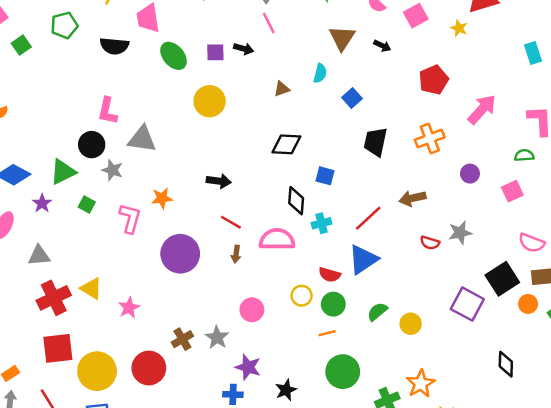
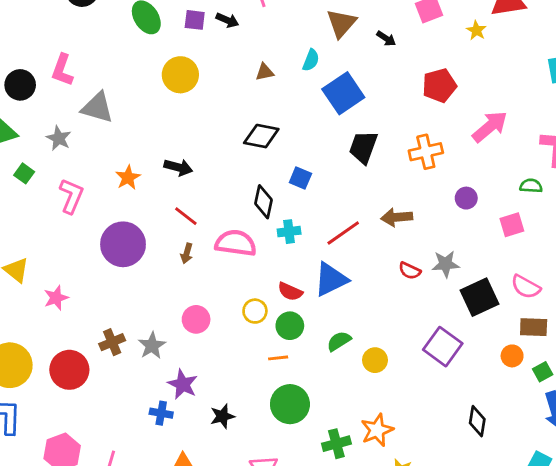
blue square: (352, 98) -> (343, 93), size x1.8
black circle: (92, 145) -> (20, 85), moved
orange star: (162, 198) -> (128, 178), moved, turned -30
black square: (502, 279) -> (480, 297), moved

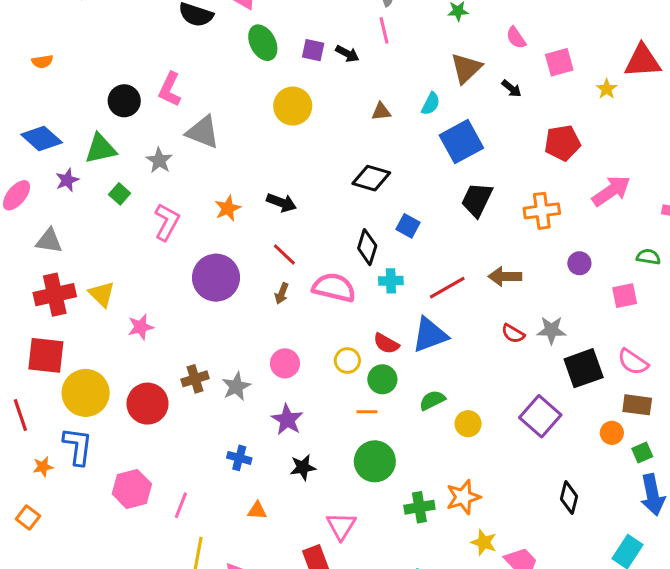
purple star: (183, 384) -> (287, 420), moved

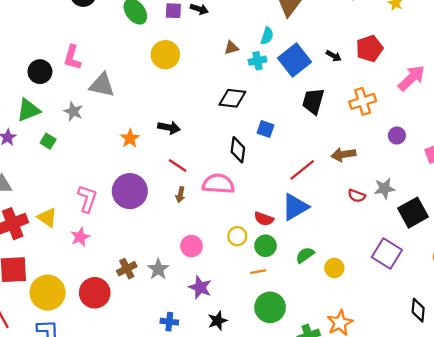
black arrow: (512, 88) -> (334, 56), moved
pink L-shape: (167, 222) -> (87, 199), moved
cyan cross: (391, 281) -> (257, 61), moved

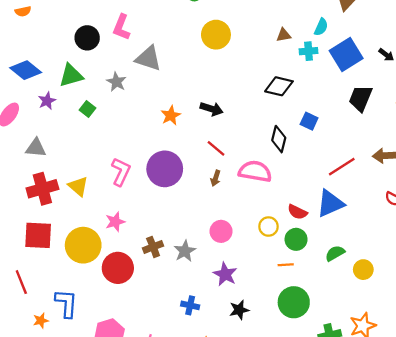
pink star: (80, 237) -> (115, 222), moved
yellow circle: (48, 293) -> (83, 245), moved

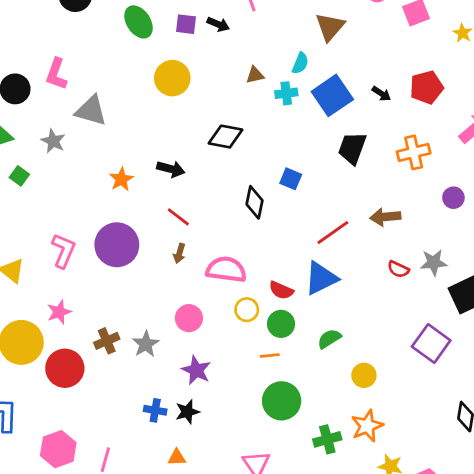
black diamond: (279, 86) -> (225, 137), moved
pink semicircle: (255, 171) -> (226, 270), moved
yellow circle: (363, 270) -> (364, 375), moved
black star: (239, 310) -> (187, 412), moved

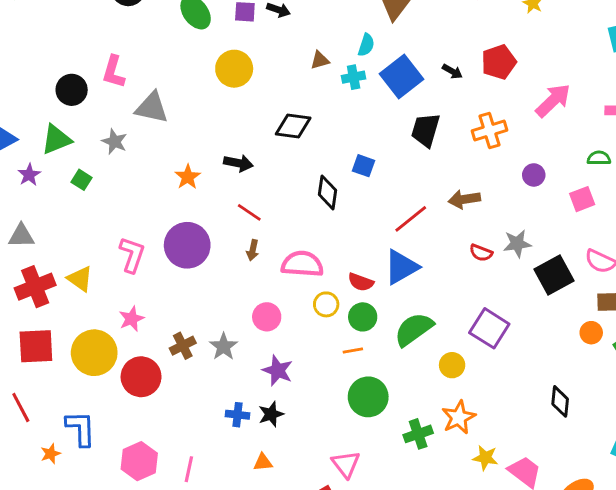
green semicircle: (329, 339) -> (414, 329), size x1.6
purple square: (431, 344) -> (489, 328), moved

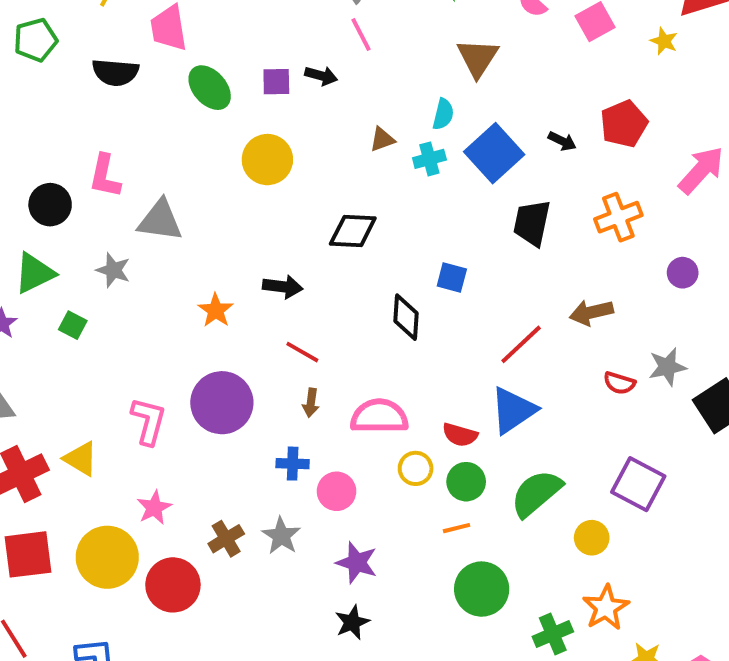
blue cross: (238, 415) -> (293, 464), moved

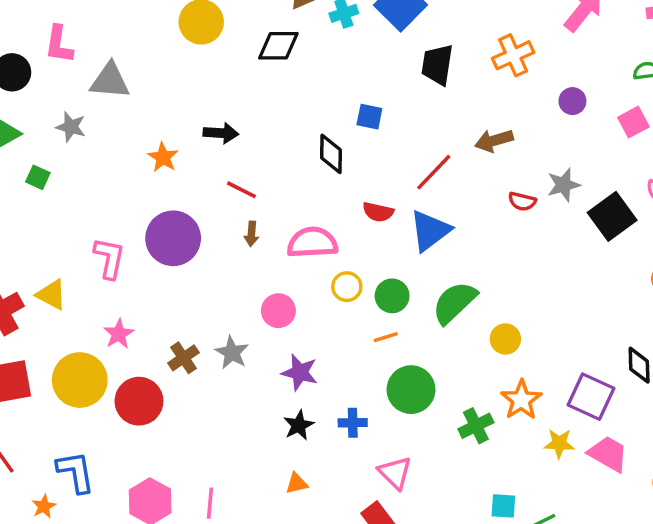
black diamond: (353, 231) -> (278, 46), moved
red semicircle: (460, 435) -> (378, 212), moved
blue cross: (293, 464) -> (353, 423), moved
purple square: (638, 484) -> (591, 397), moved

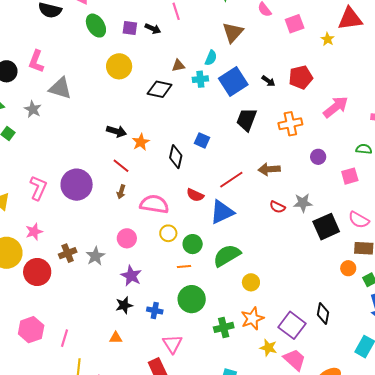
orange star: (163, 157) -> (141, 142), moved

